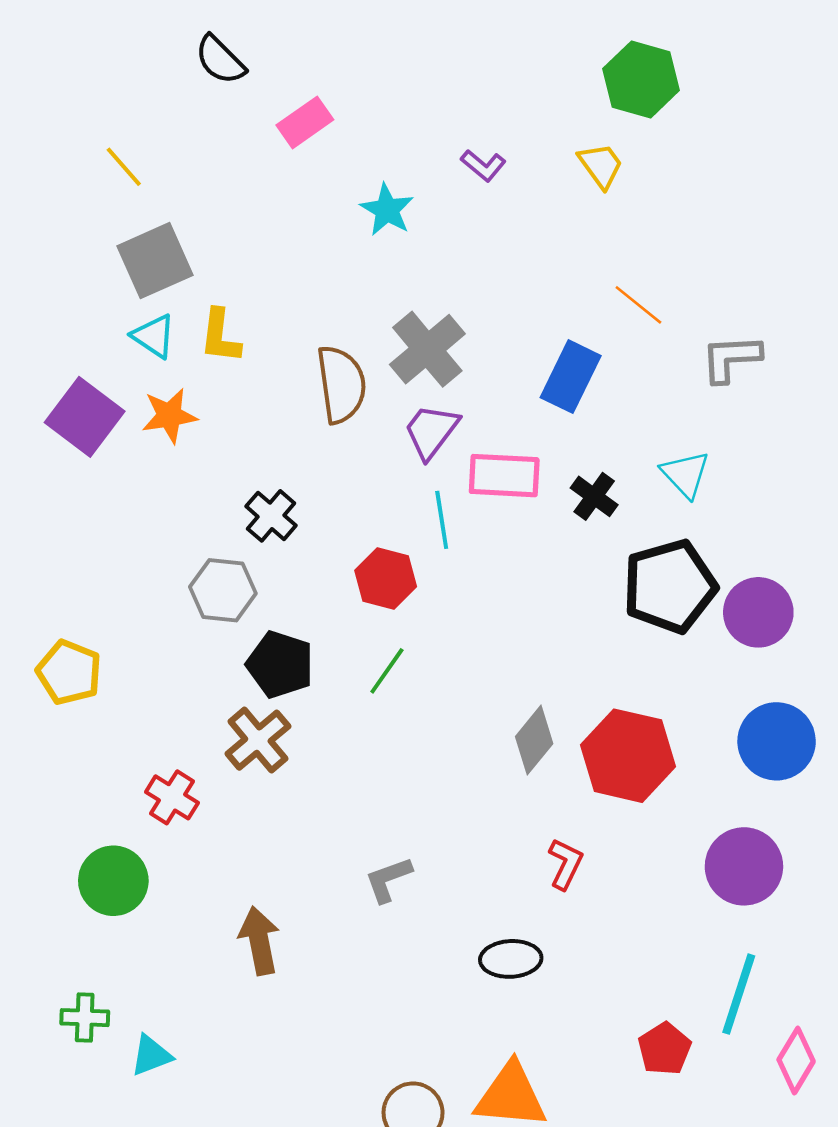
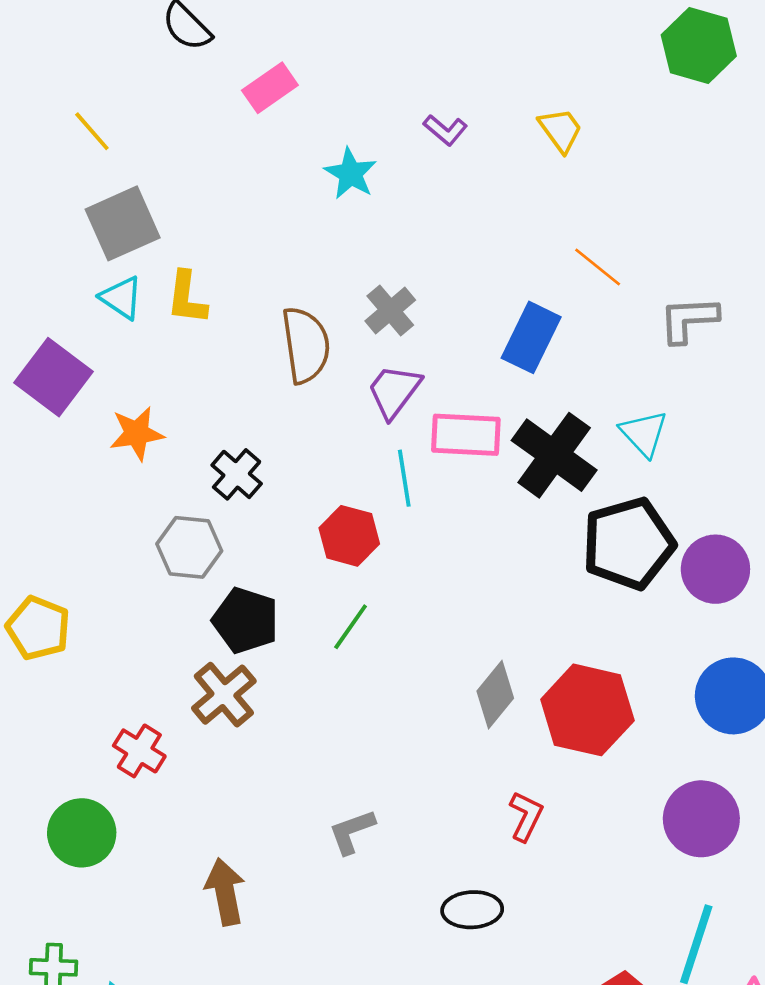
green hexagon: (641, 79) -> (699, 45), moved
gray cross: (427, 349) -> (390, 311), size x0.7
orange star: (169, 416) -> (137, 433), moved
black cross: (594, 496) -> (554, 455), size x1.8

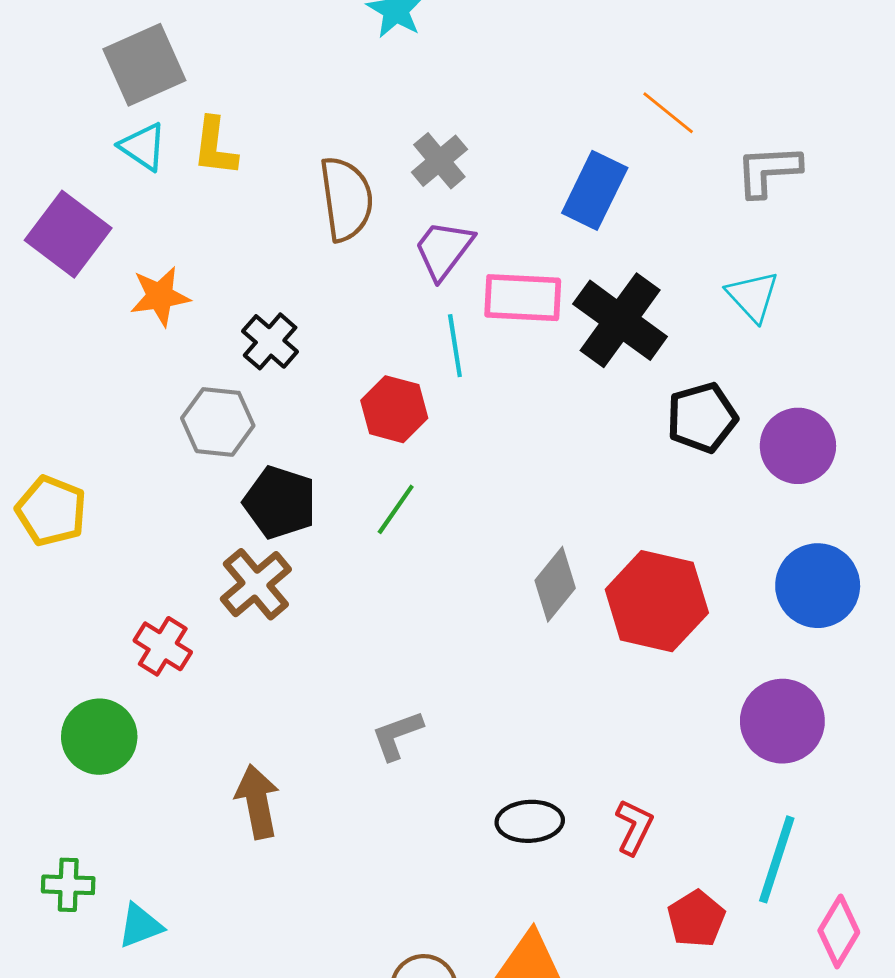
cyan triangle: (644, 433) -> (753, 296), moved
black pentagon: (628, 544) -> (702, 418), size x0.7
red L-shape: (526, 816) -> (634, 827), moved

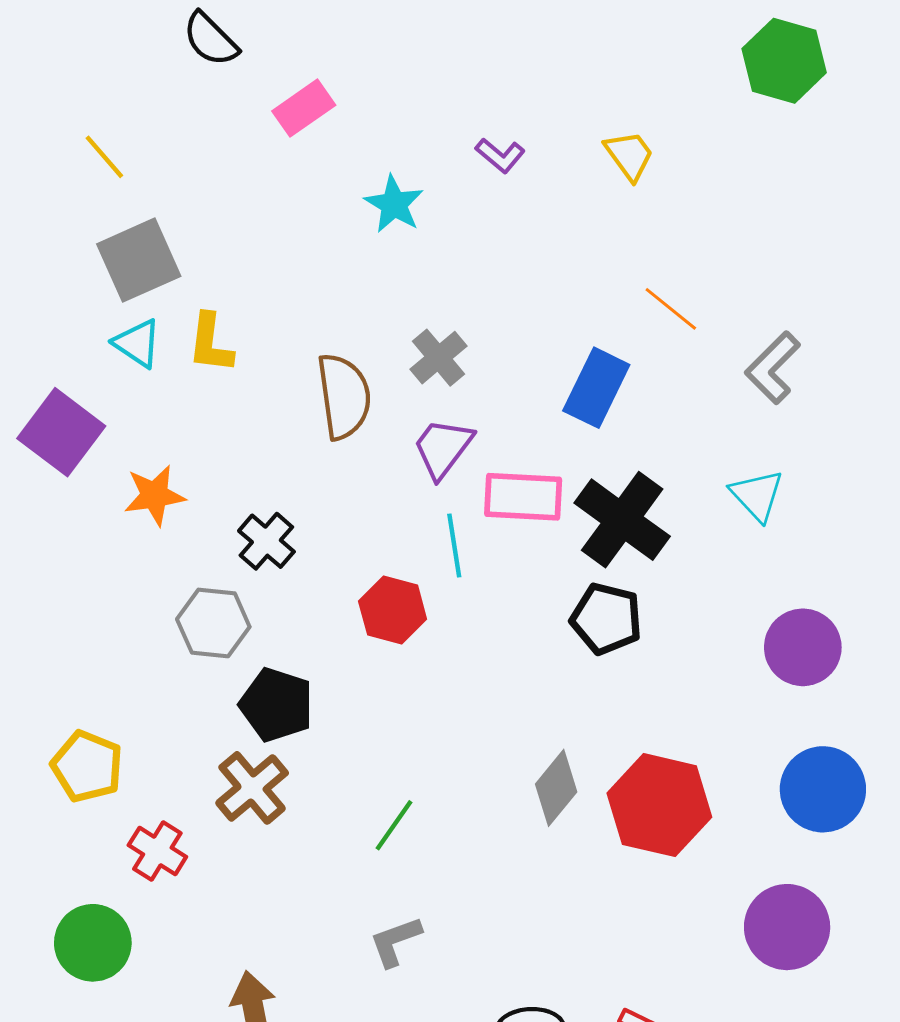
gray L-shape: (768, 171) -> (773, 368), turned -42
black pentagon: (702, 418) -> (606, 619), moved, turned 30
green line: (396, 509) -> (394, 825), moved
yellow pentagon: (51, 511) -> (87, 766), moved

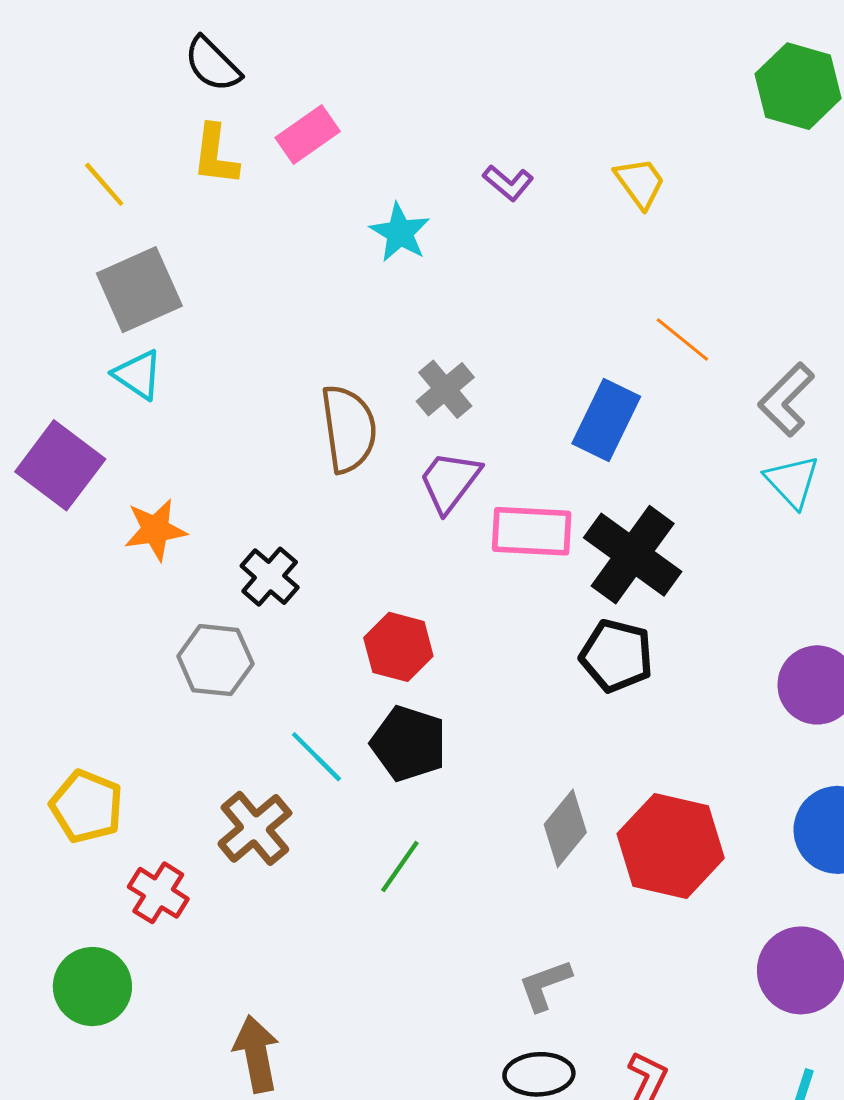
yellow L-shape: (210, 343) -> (215, 155), moved
cyan triangle: (757, 495) -> (792, 481), moved
cyan line: (454, 546) -> (316, 757), moved, turned -36
black pentagon: (276, 705) -> (409, 743), moved
gray L-shape: (395, 941) -> (545, 985), moved

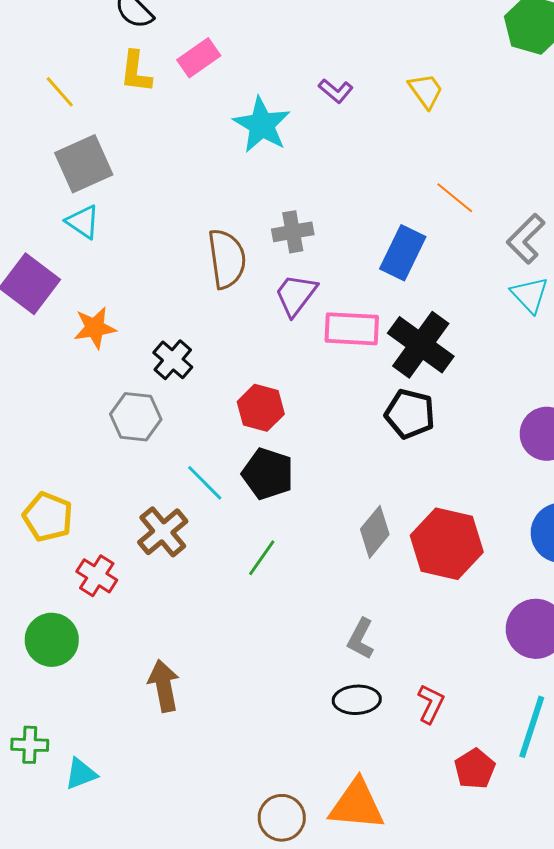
cyan star: (400, 233) -> (262, 125), size x1.4
gray cross: (445, 389) -> (293, 232), turned 30
gray L-shape: (545, 985) -> (361, 639), turned -42

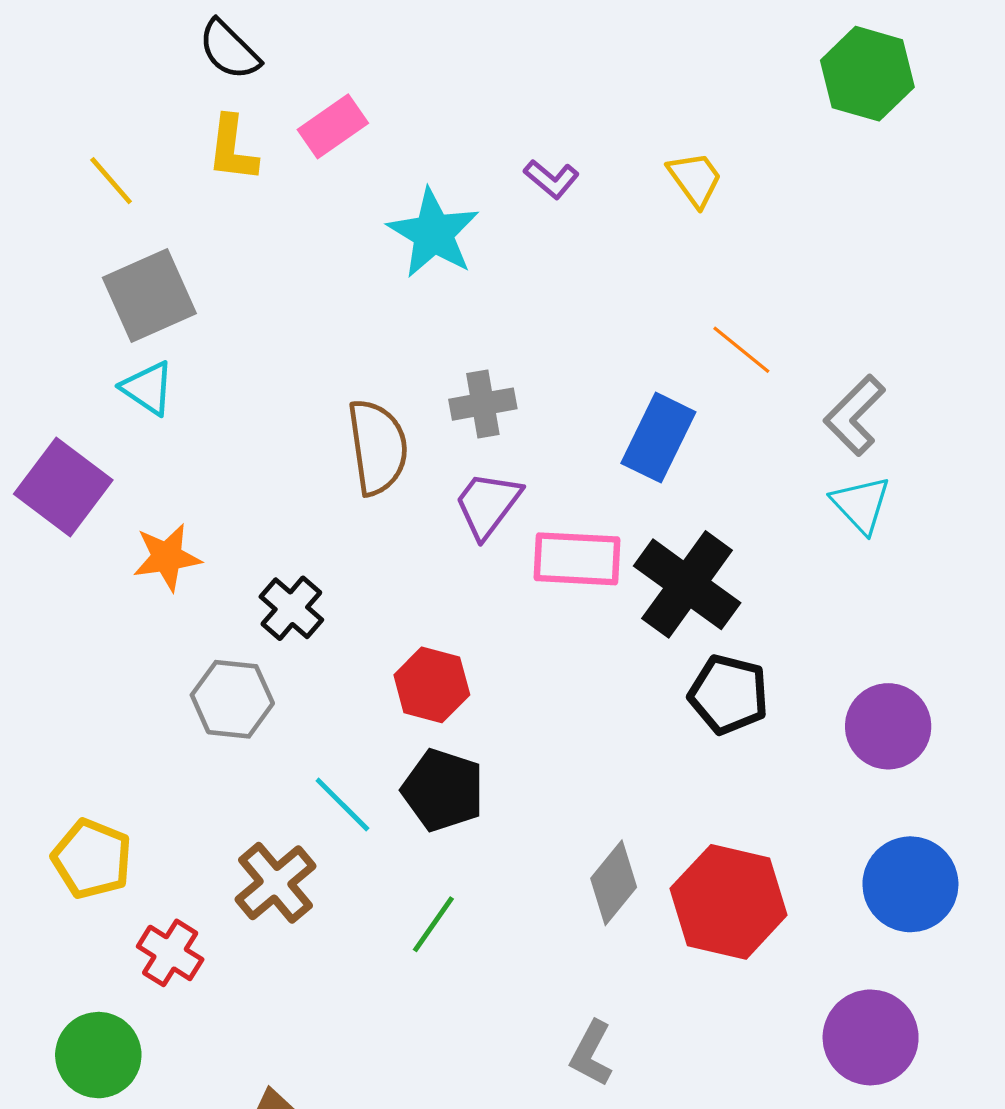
black pentagon: (410, 414) -> (729, 694), moved

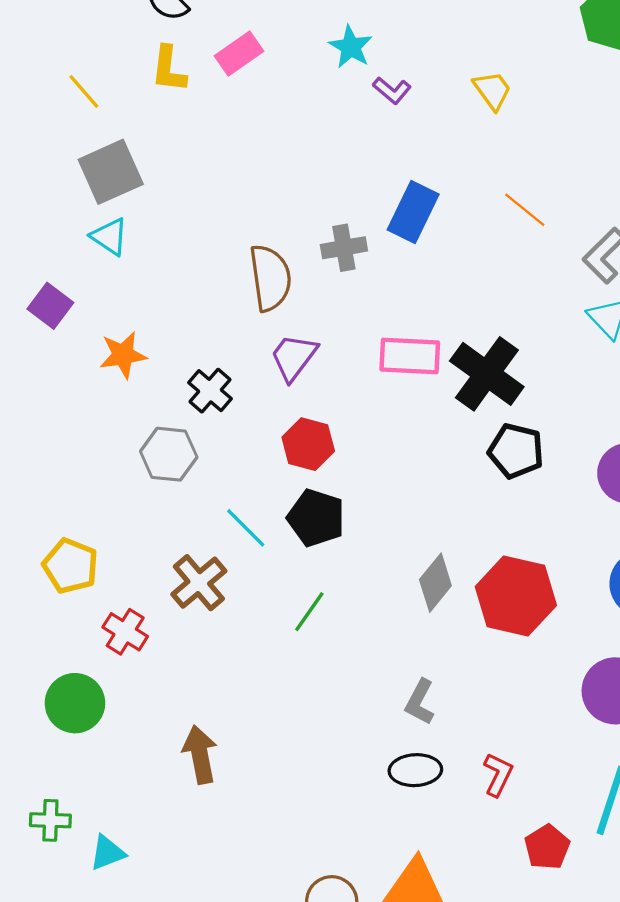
cyan star: (433, 233) -> (351, 47), moved, size x0.7
blue rectangle: (658, 438) -> (413, 212), moved
purple square: (63, 487) -> (50, 306), size x0.7
purple trapezoid: (488, 505) -> (294, 357), moved

